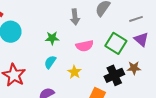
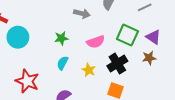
gray arrow: (75, 17) -> (82, 13), turned -63
purple triangle: (141, 39) -> (153, 37), moved
black cross: (114, 75) -> (117, 64), moved

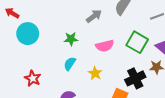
gray arrow: (82, 13) -> (94, 16), turned -56
black cross: (117, 64) -> (135, 78), moved
red star: (27, 81) -> (33, 78), size x0.7

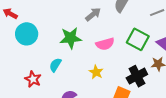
green star: (71, 39) -> (71, 38), size x1.5
cyan semicircle: (70, 64) -> (55, 65), moved

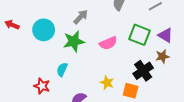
gray arrow: (93, 14) -> (81, 17), moved
cyan circle: (27, 34) -> (44, 30), moved
yellow star: (96, 72) -> (107, 83), moved

